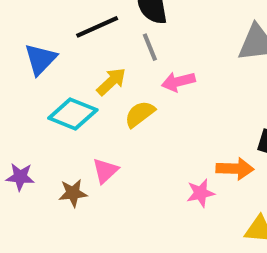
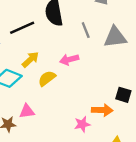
gray line: (150, 47) -> (86, 30), moved
pink triangle: (105, 171) -> (27, 111), turned 35

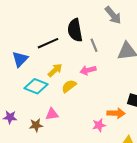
gray line: (86, 30) -> (94, 45), moved

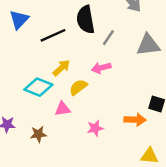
gray line: (94, 45) -> (108, 38), turned 56
blue triangle: (20, 59) -> (19, 20), moved
pink triangle: (52, 114) -> (63, 109), moved
pink star: (99, 125) -> (95, 128), moved

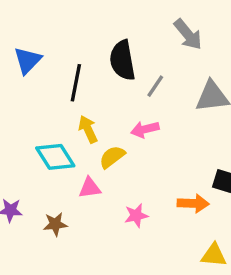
black line: (53, 35) -> (76, 83), turned -55
yellow arrow: (61, 68) -> (88, 129), turned -72
cyan diamond: (38, 87) -> (55, 157), turned 36

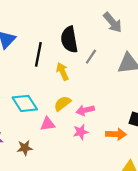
yellow arrow: (88, 129) -> (62, 71), moved
pink arrow: (145, 129) -> (85, 110), moved
pink star: (136, 215) -> (81, 132), moved

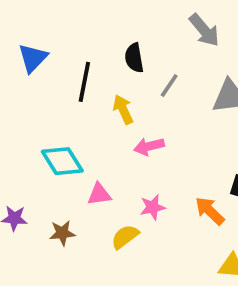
black semicircle: (69, 40) -> (134, 58), size x0.7
yellow semicircle: (62, 103) -> (125, 237), moved
pink arrow: (85, 110) -> (149, 146), moved
orange arrow: (116, 134) -> (210, 211), turned -138

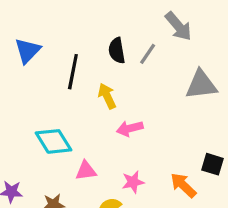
gray line: (169, 86) -> (148, 54), moved

